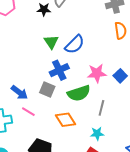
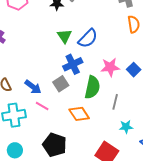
gray square: (47, 90) -> (61, 84), turned 35
green semicircle: (79, 93) -> (92, 87), turned -60
cyan star: (97, 134) -> (126, 127), moved

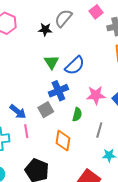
green semicircle: (92, 87) -> (77, 114), size x0.6
pink line: (42, 106) -> (26, 131), turned 48
orange diamond: (79, 114) -> (63, 141), turned 40

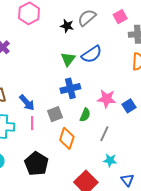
blue semicircle: (75, 66) -> (92, 54), moved
gray square: (46, 110) -> (55, 114), moved

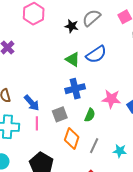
green triangle: (68, 59) -> (73, 59), turned -35
gray line: (104, 134) -> (94, 146), moved
cyan star: (110, 160) -> (120, 151), moved

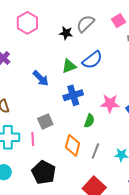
green triangle: (73, 59) -> (69, 66), turned -49
blue arrow: (32, 103) -> (41, 78), moved
gray square: (60, 114) -> (45, 121), moved
pink line: (37, 123) -> (33, 139), moved

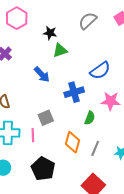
pink hexagon: (27, 23) -> (17, 18), moved
black star: (66, 33) -> (50, 33), moved
blue semicircle: (92, 60) -> (100, 70), moved
green triangle: (69, 66) -> (60, 50), moved

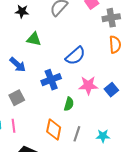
black star: (50, 33) -> (22, 11), moved
green triangle: (60, 50) -> (34, 39), turned 35
gray square: (46, 118) -> (17, 98), moved

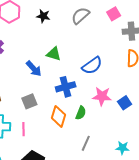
green triangle: (34, 39) -> (54, 54), moved
orange diamond: (54, 130) -> (58, 116), moved
cyan star: (103, 136) -> (123, 148), moved

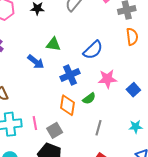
gray square: (29, 101) -> (55, 130), moved
blue square: (125, 103) -> (133, 90), moved
green semicircle: (81, 113) -> (89, 98), turned 40

